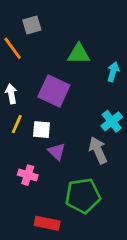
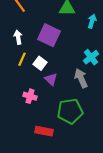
white square: (42, 130) -> (40, 63), turned 32

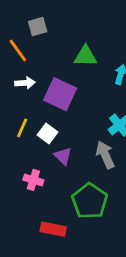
white arrow: (18, 37) -> (25, 83), moved, turned 96
green pentagon: (70, 111) -> (90, 201), turned -30

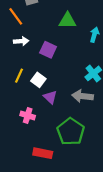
purple square: (60, 94) -> (48, 50), size x0.7
gray arrow: (105, 155) -> (83, 96), turned -60

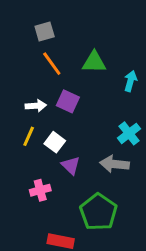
orange line: (16, 16) -> (52, 64), moved
white arrow: (21, 41) -> (36, 106), moved
pink cross: (28, 115) -> (40, 190), turned -32

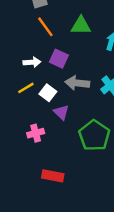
yellow line: (29, 136) -> (26, 88), turned 35
gray arrow: (114, 164) -> (77, 83), moved
green pentagon: (98, 212) -> (94, 136), moved

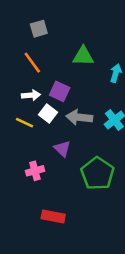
orange line: (45, 27) -> (32, 63), moved
yellow line: (26, 88) -> (24, 123), turned 56
white square: (48, 93) -> (48, 113), moved

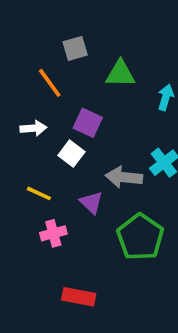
gray square: (39, 29) -> (75, 48), moved
white arrow: (31, 95) -> (33, 128), moved
gray arrow: (79, 117) -> (124, 177), moved
yellow line: (24, 123) -> (39, 193), moved

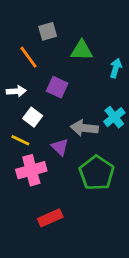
white square: (71, 154) -> (33, 117), moved
pink cross: (53, 233) -> (31, 170), size x1.5
red rectangle: (79, 297) -> (50, 218), turned -35

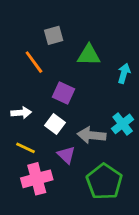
white arrow: (16, 91) -> (21, 113), moved
white square: (33, 117) -> (55, 124), moved

